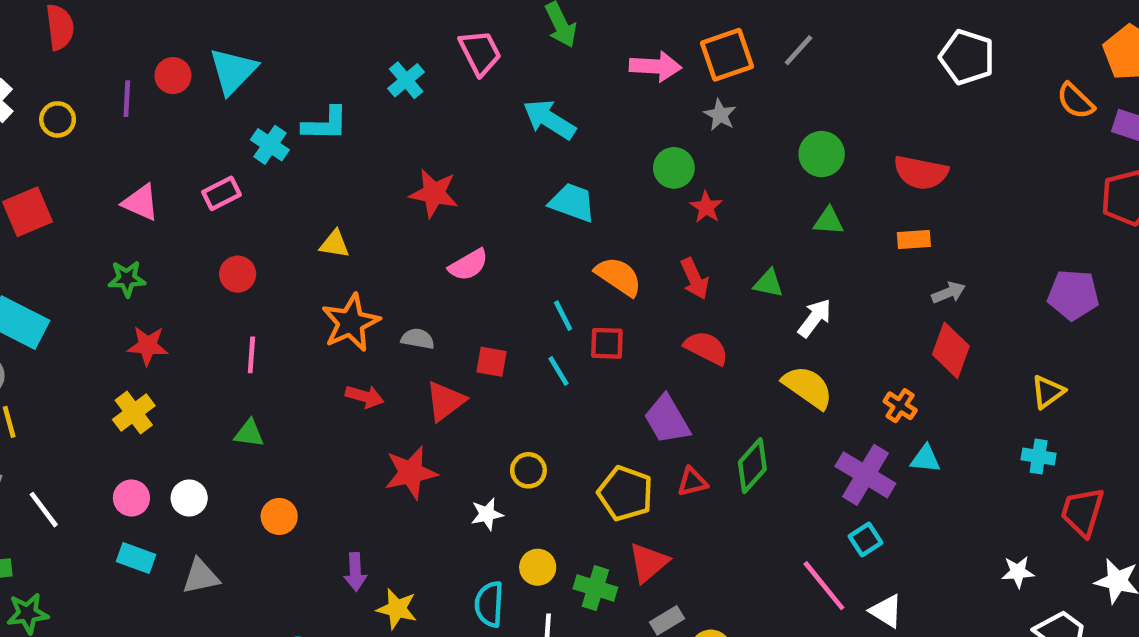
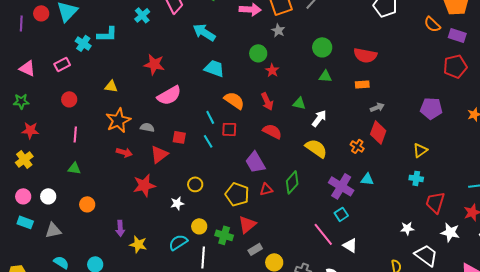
pink semicircle: (468, 265) -> (169, 95), size x1.4
orange cross: (900, 406) -> (357, 146), moved
cyan semicircle: (489, 604) -> (178, 242), turned 54

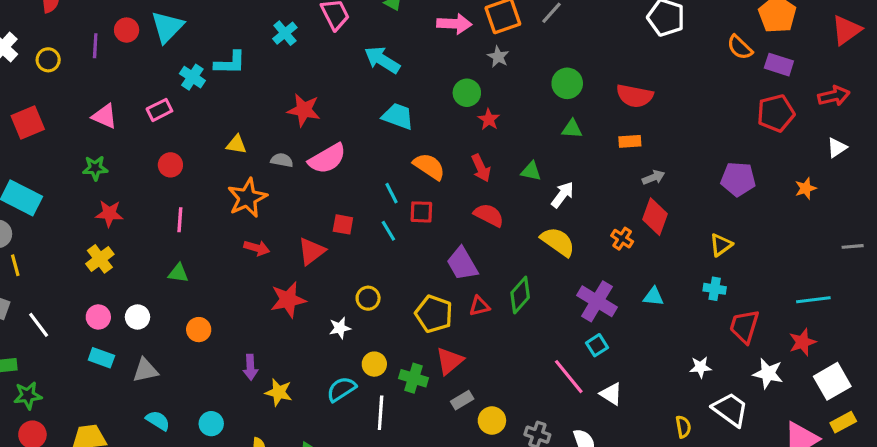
gray semicircle: (147, 127) -> (282, 160), moved
cyan triangle: (367, 179) -> (653, 297), moved

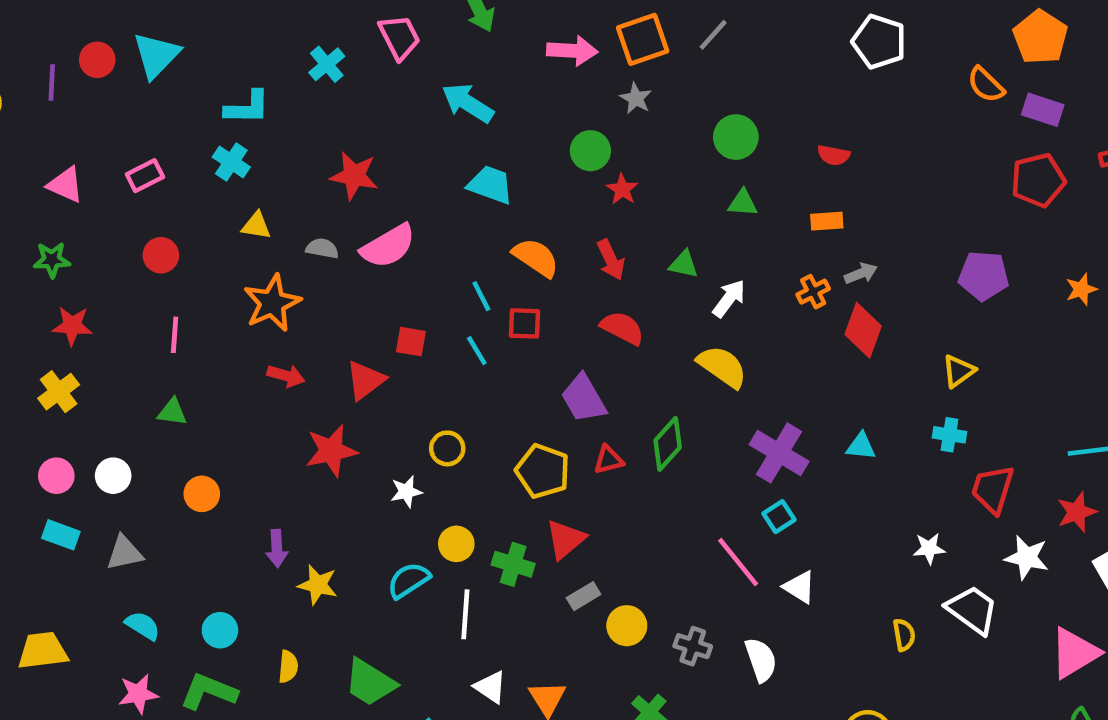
cyan cross: (192, 77) -> (231, 162), moved
red semicircle: (635, 96) -> (834, 155), size x0.6
orange cross: (622, 239) -> (813, 292), moved, turned 30

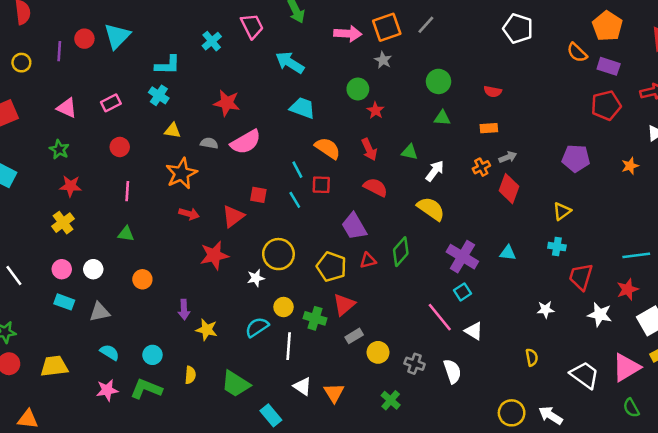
green star: (52, 260) -> (59, 150), turned 30
yellow circle: (447, 448) -> (278, 254), size x1.6
white trapezoid: (972, 610) -> (585, 375), moved

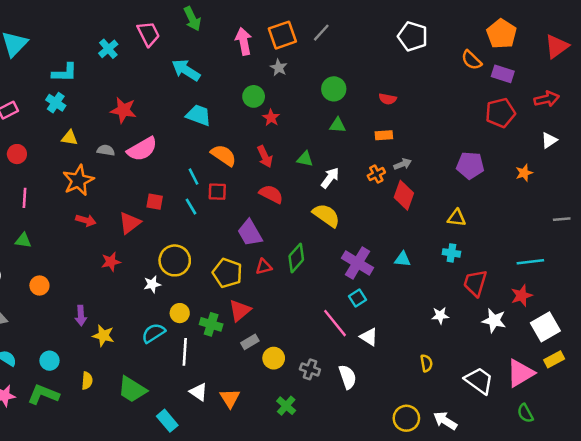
pink arrow: (348, 34) -> (244, 41), turned -104
yellow triangle: (562, 211) -> (456, 218), turned 42
red star: (214, 255) -> (111, 262), size x0.7

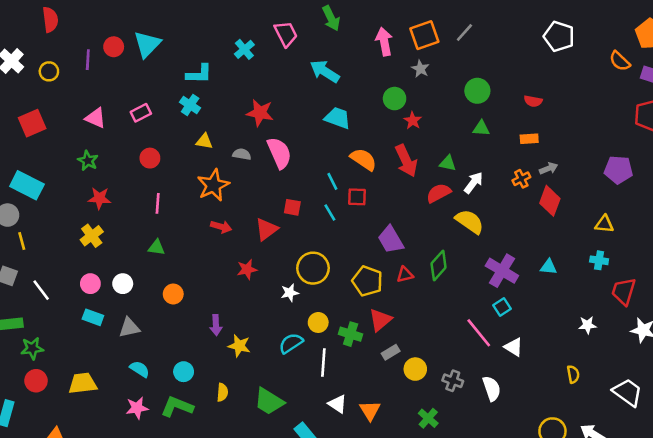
pink semicircle: (142, 149) -> (279, 153), turned -84
red arrow: (265, 157) -> (406, 161), size x1.4
red semicircle: (271, 194) -> (439, 193), moved, turned -55

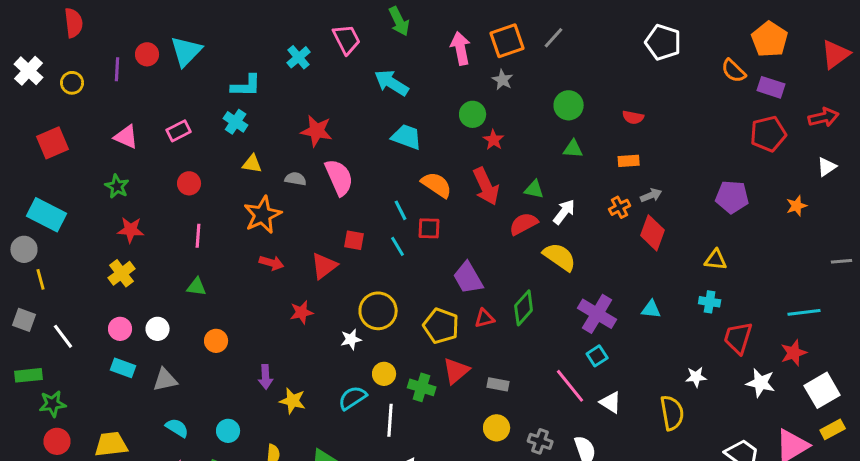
gray rectangle: (391, 352) -> (498, 384), moved, turned 42
yellow semicircle: (573, 374) -> (672, 413), moved, size x1.6

